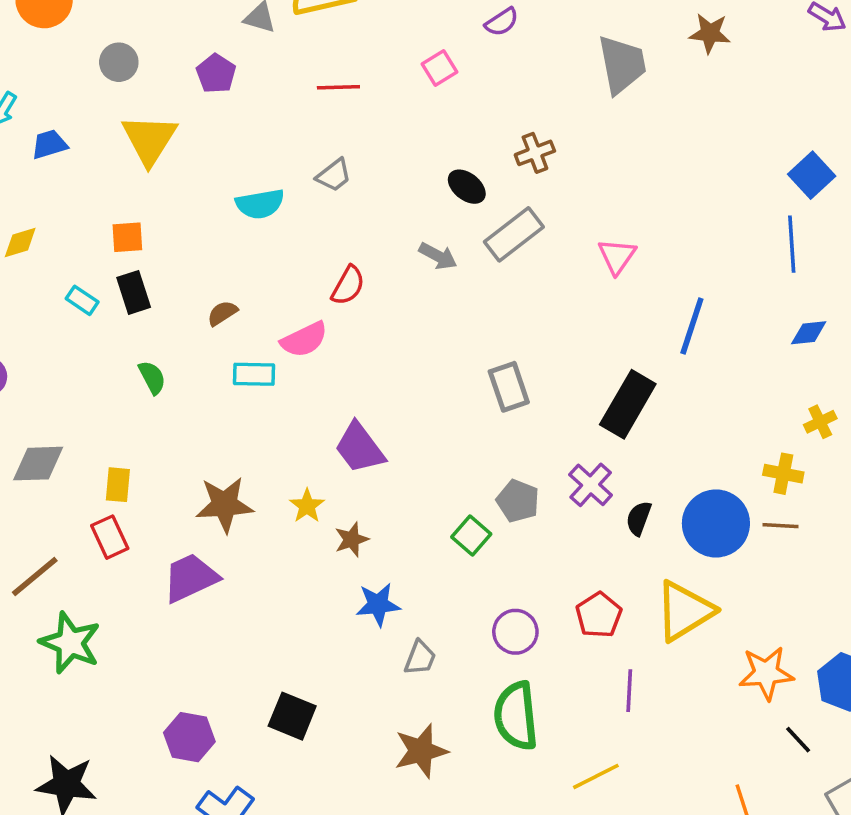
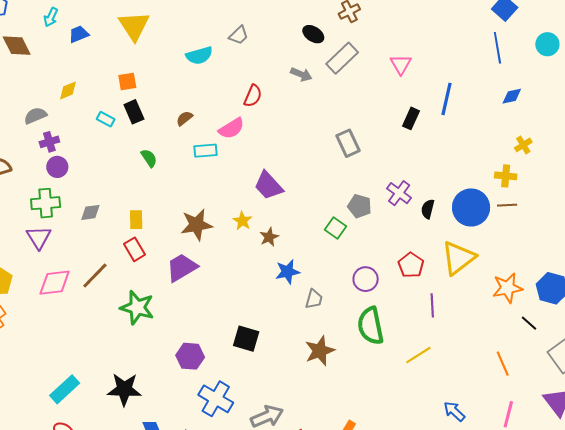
black rectangle: (628, 404) -> (411, 118), moved, size x0.6
gray diamond: (38, 464) -> (90, 212), size x0.7
green star: (70, 643) -> (137, 308), moved

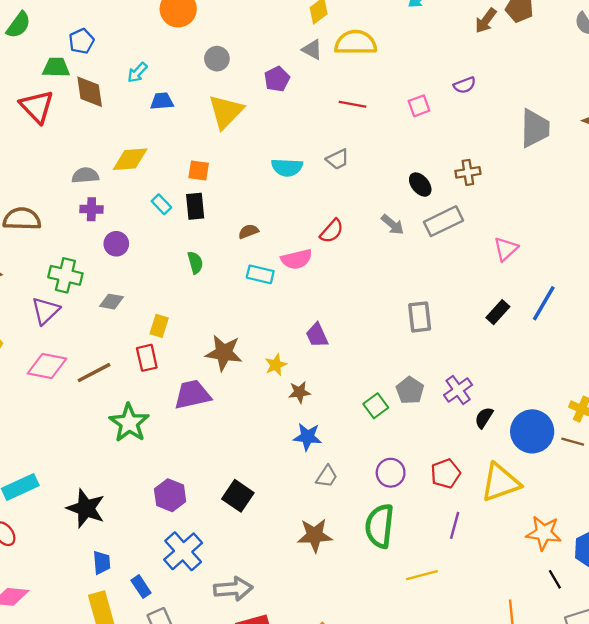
yellow diamond: (68, 90) -> (130, 159), size x1.5
purple circle: (57, 167) -> (116, 244), moved
purple trapezoid: (268, 186) -> (317, 335), size x0.7

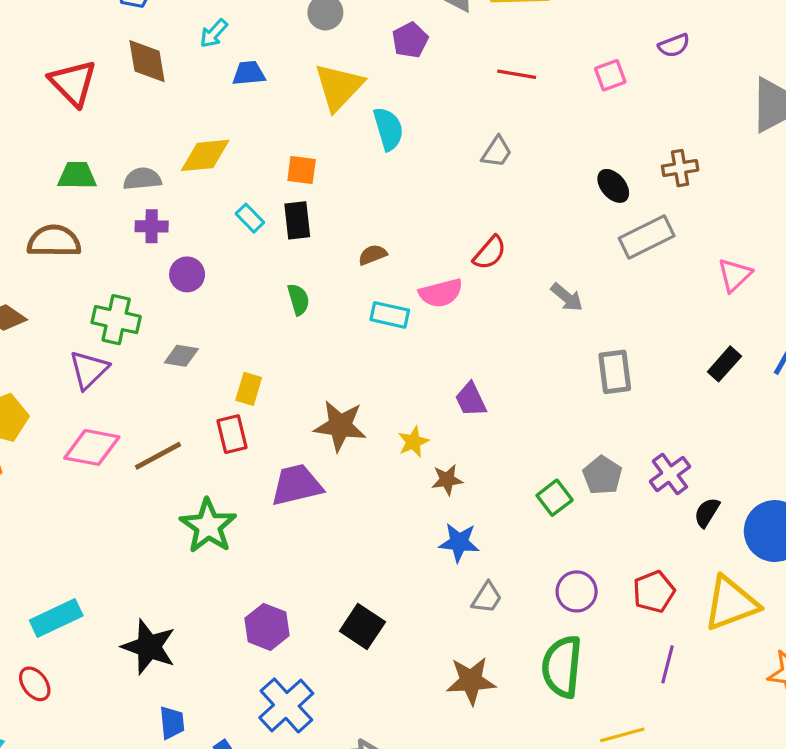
green trapezoid: (56, 67) -> (77, 176), moved
gray trapezoid: (338, 159) -> (497, 152), turned -30
cyan semicircle: (287, 167) -> (388, 129), moved, turned -108
gray arrow: (393, 225) -> (567, 297), moved

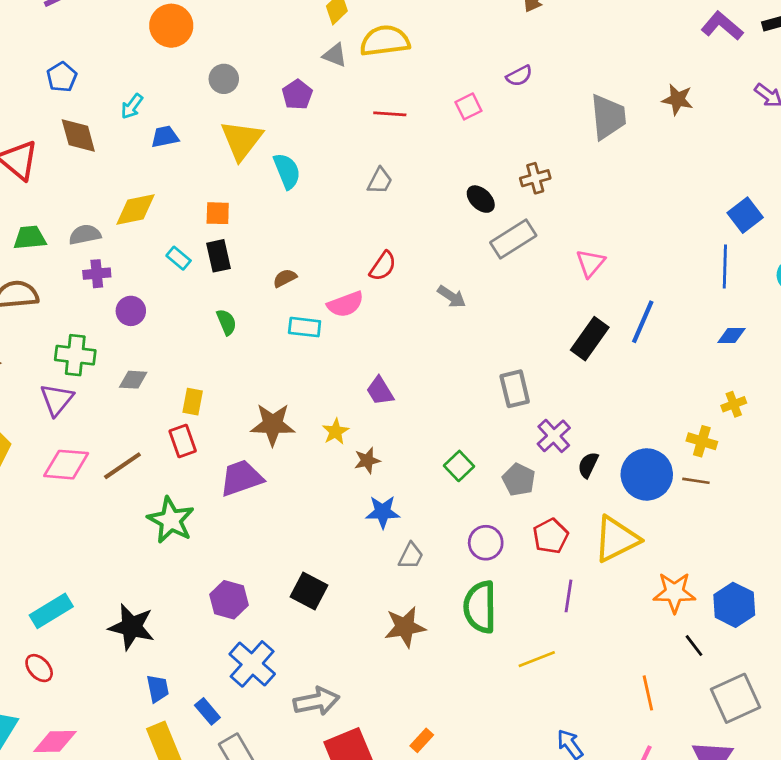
black rectangle: (724, 364) -> (590, 339), size x1.4
gray rectangle: (615, 372) -> (515, 389), moved
gray pentagon: (602, 475) -> (519, 480), moved

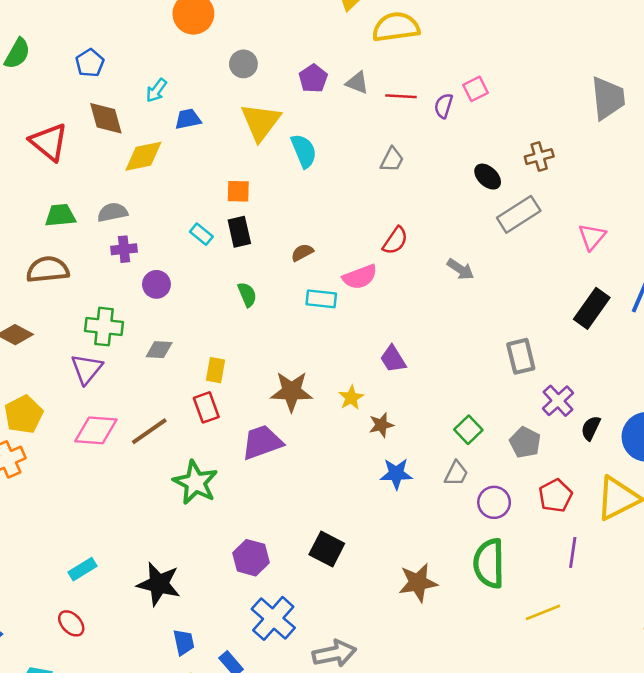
gray triangle: (335, 55) -> (357, 83), moved
purple semicircle: (519, 76) -> (444, 106), moved, turned 135
yellow diamond: (135, 209) -> (143, 156), moved
gray trapezoid: (411, 556) -> (456, 473), moved
cyan rectangle: (51, 611) -> (83, 569), size x0.7

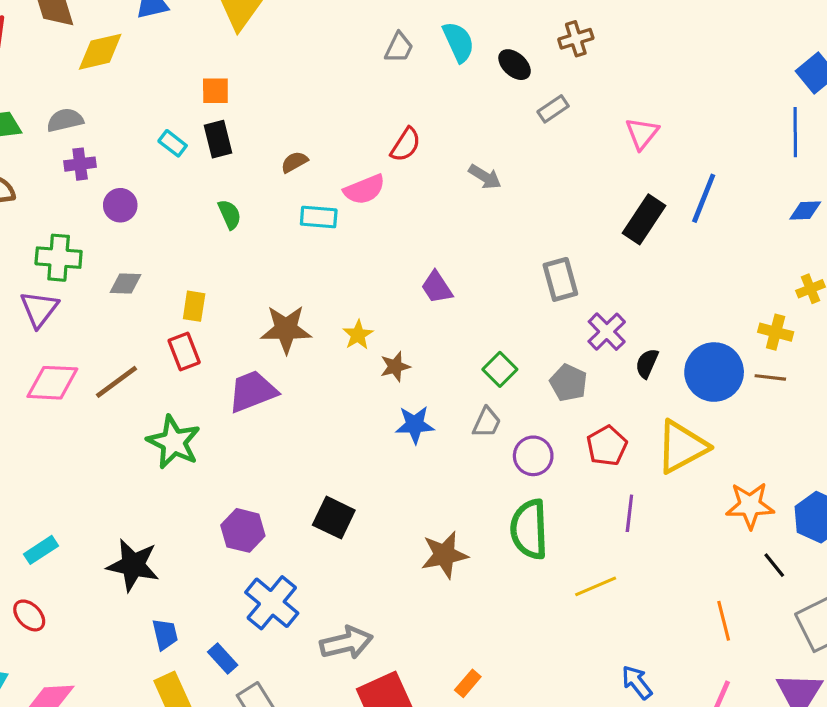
cyan semicircle: (304, 151) -> (458, 42), moved
gray rectangle: (519, 214) -> (553, 109), size x0.6
purple trapezoid: (393, 359) -> (437, 287), moved

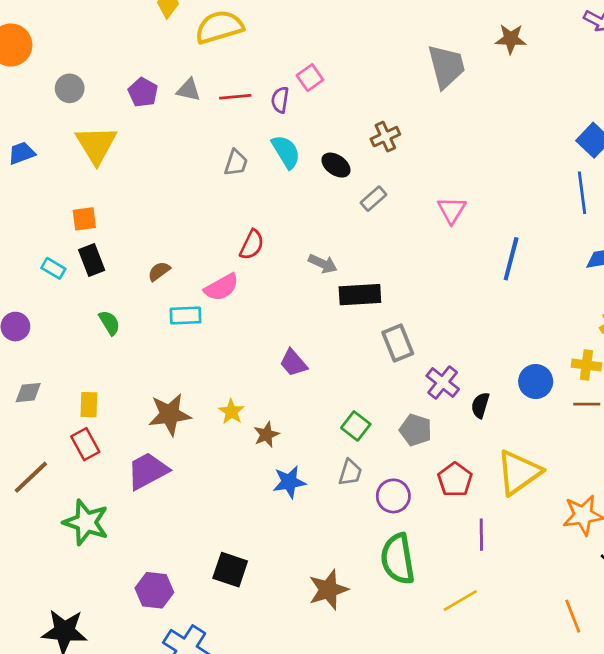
black rectangle: (644, 219) -> (360, 295), moved, turned 60
blue circle: (714, 372) -> (536, 381), moved, size x0.7

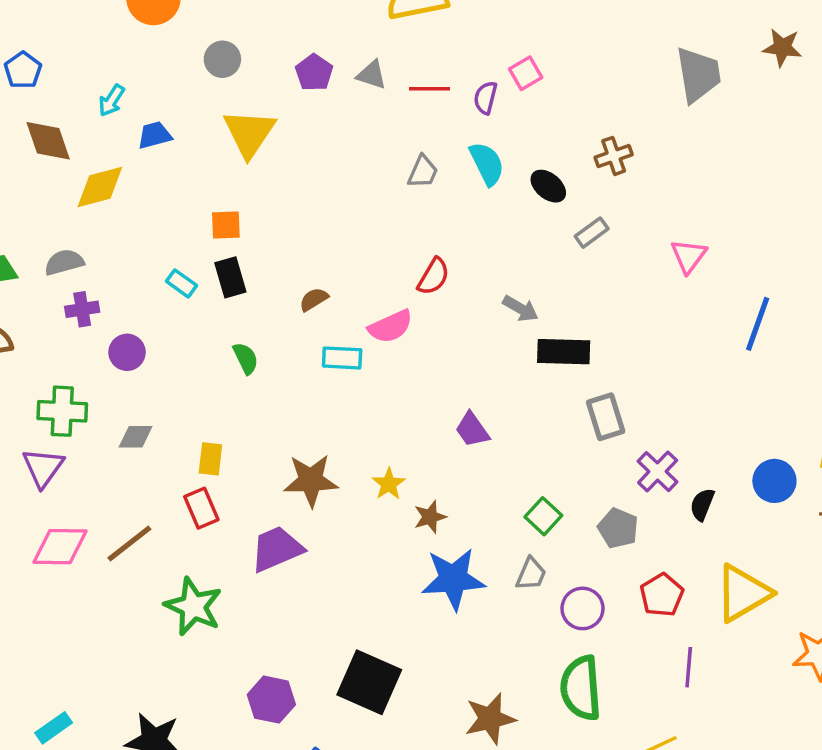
blue star: (289, 482) -> (453, 579), size x1.5
black square: (230, 570) -> (369, 682), size x1.4

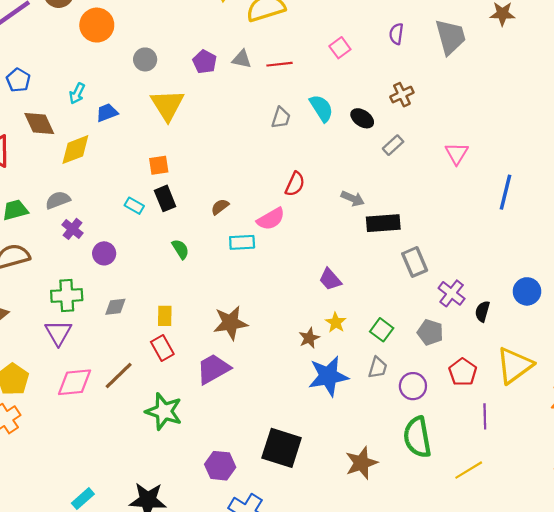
purple semicircle: (486, 98) -> (396, 34), moved
purple cross: (82, 309) -> (72, 229), turned -36
yellow star: (389, 484) -> (336, 322), moved

